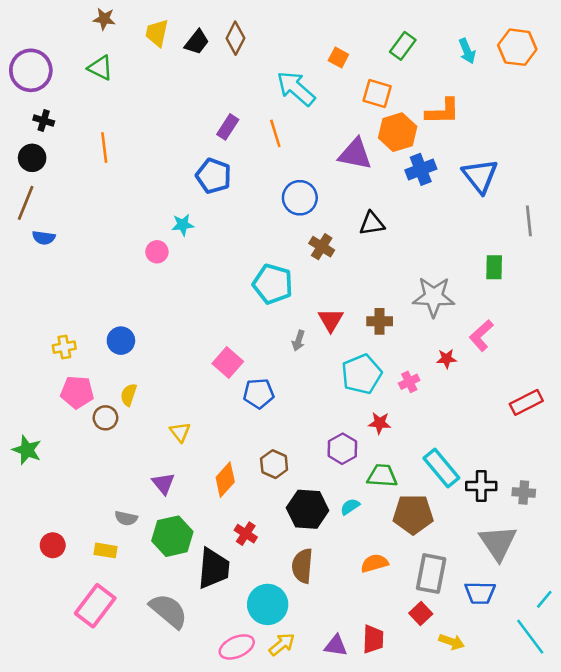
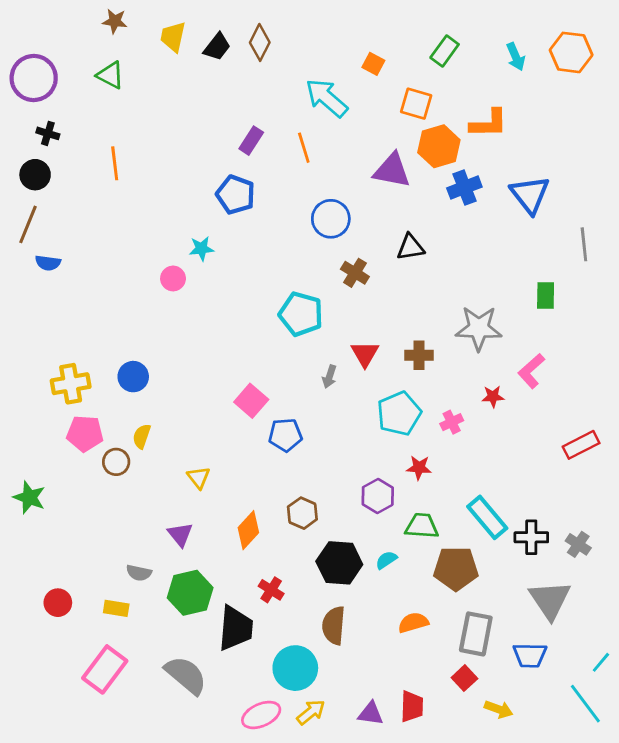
yellow cross: (64, 347) -> (71, 384), size x1.5
gray cross: (524, 492) -> (578, 544), turned 30

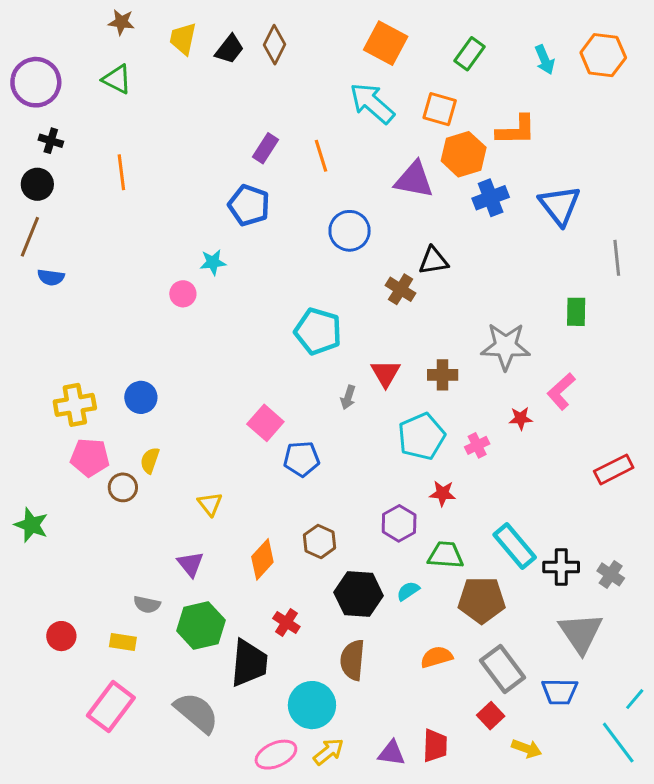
orange square: (373, 64) -> (386, 43), moved, size x1.8
cyan arrow: (327, 98) -> (372, 103), moved
brown cross: (355, 273) -> (401, 289), moved
gray rectangle: (476, 634) -> (503, 669), turned -48

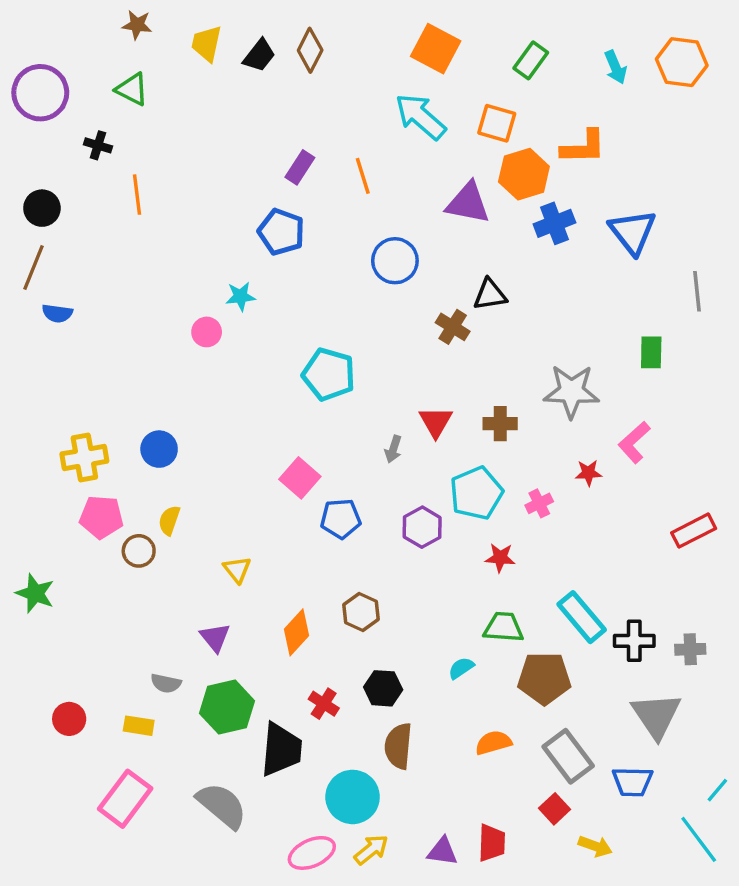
black cross: (51, 141) -> (98, 145), moved
cyan pentagon: (318, 331) -> (329, 374), moved
purple hexagon: (399, 523) -> (422, 527), moved
gray cross: (611, 574) -> (690, 649), turned -36
black hexagon: (359, 594) -> (383, 688), moved, size x0.7

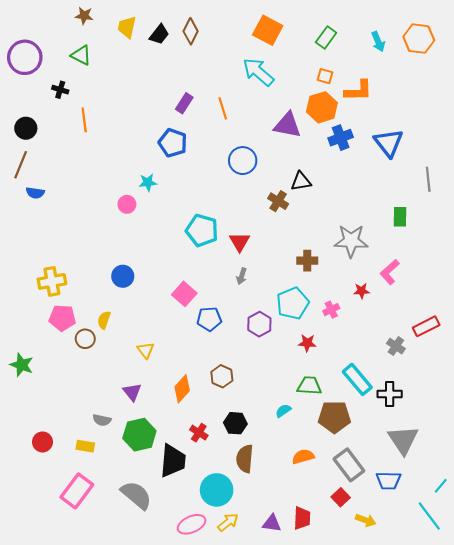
orange square: (497, 123) -> (325, 76), moved, size x0.7
red triangle: (436, 422) -> (240, 242), moved
blue circle: (159, 449) -> (123, 276), moved
gray cross: (690, 649) -> (396, 346), moved, turned 36

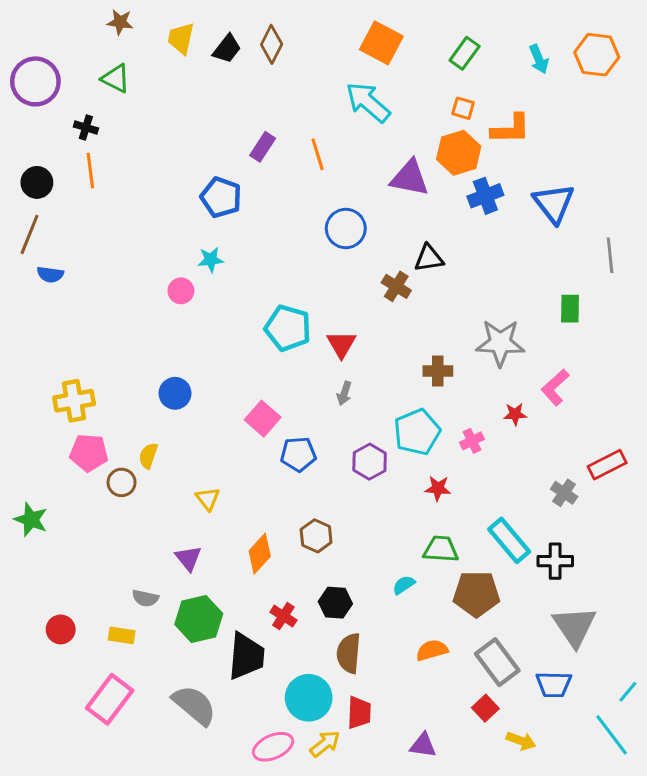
orange line: (84, 120) -> (90, 171), moved
blue pentagon: (173, 143) -> (221, 197), moved
red trapezoid: (302, 518) -> (359, 713), moved
purple triangle: (272, 523) -> (423, 745), moved

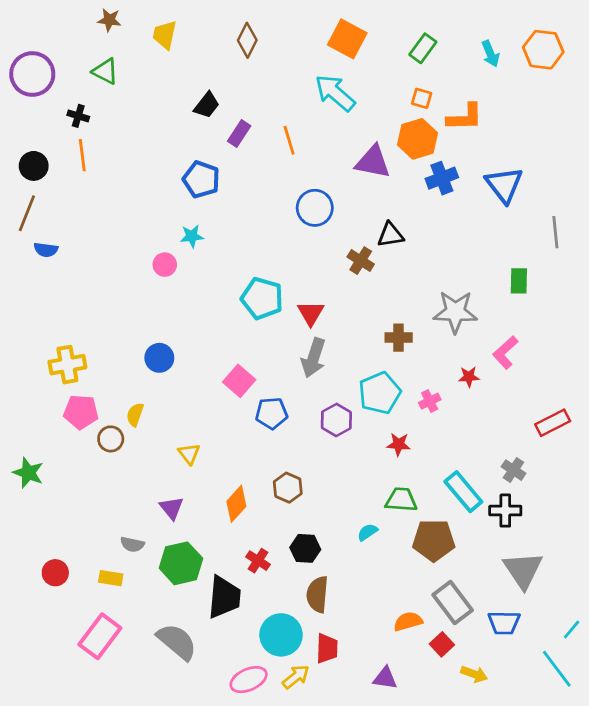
black trapezoid: (227, 49) -> (207, 105), moved
gray arrow: (344, 393) -> (313, 358), size x1.8
gray cross: (564, 493) -> (513, 470), moved
orange semicircle: (432, 650) -> (408, 621), moved

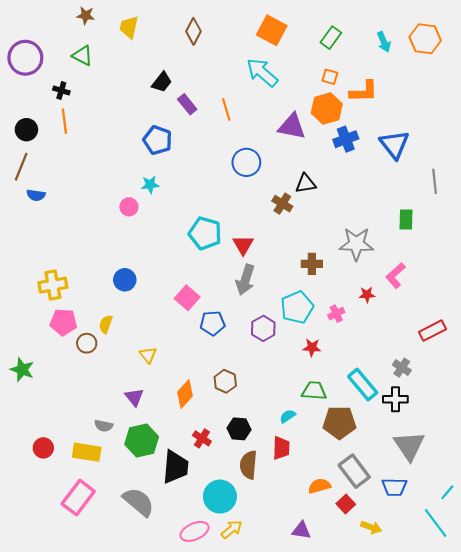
purple rectangle: (239, 133) -> (187, 104), turned -72
yellow rectangle: (111, 578) -> (87, 452), size x1.5
red trapezoid: (327, 648) -> (281, 448), moved

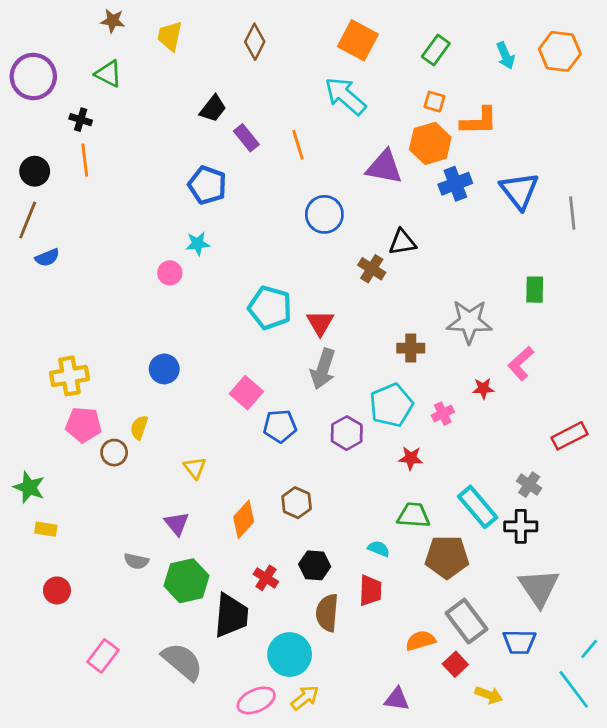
gray line: (435, 181) -> (572, 213), moved
blue semicircle: (36, 195) -> (47, 258), turned -30
cyan semicircle: (288, 416) -> (379, 549), turned 56
yellow rectangle: (87, 452) -> (46, 529), moved, size x0.6
pink rectangle: (78, 498) -> (103, 656), size x0.7

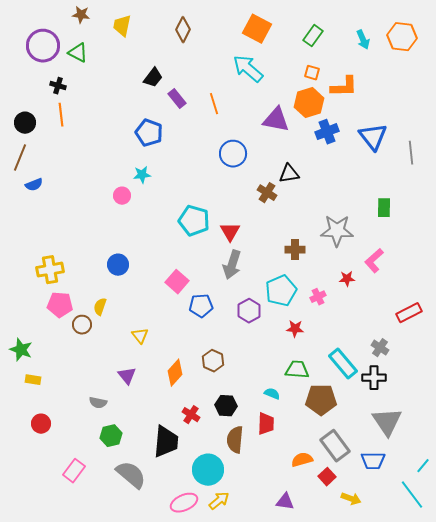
purple circle: (33, 76) -> (43, 46), moved
green hexagon: (187, 581) -> (111, 436), moved, size x0.7

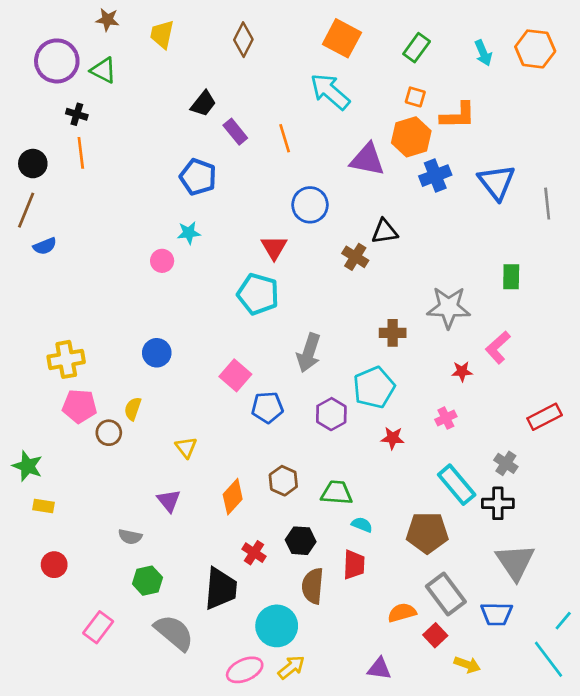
red triangle: (230, 232) -> (274, 248), moved
pink cross: (318, 297) -> (446, 418), moved
green trapezoid: (297, 370) -> (337, 493), moved

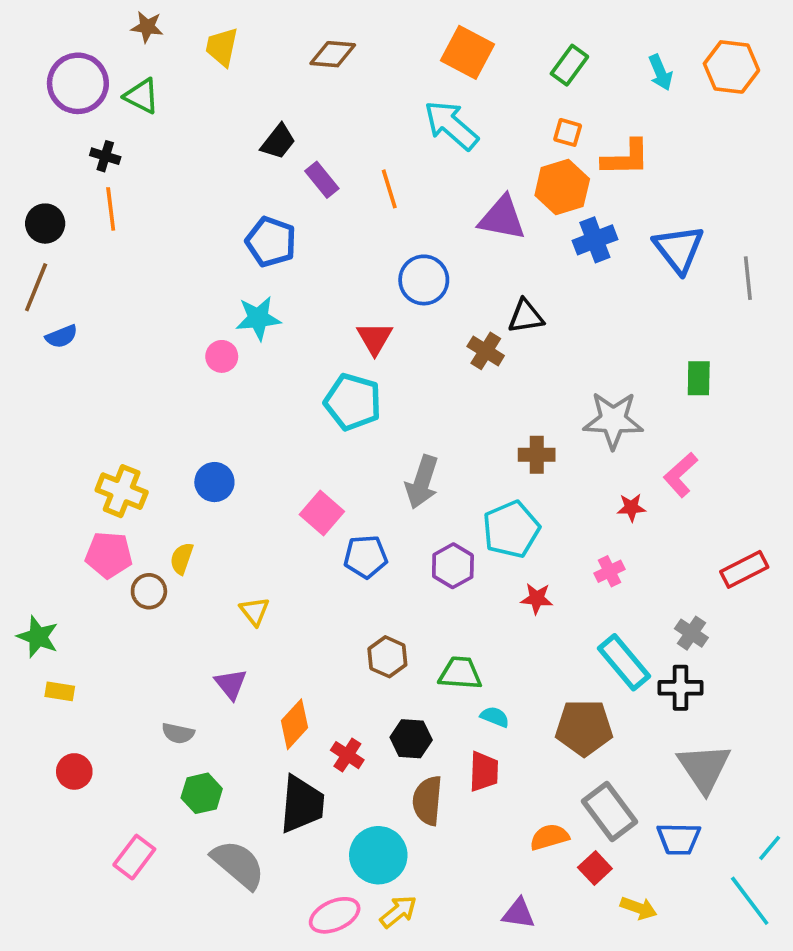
brown diamond: (243, 40) -> (333, 54), turned 68
cyan star: (189, 233) -> (258, 318), size x1.4
yellow cross: (66, 359) -> (122, 491), moved, turned 32
orange diamond: (233, 497) -> (295, 724), moved

